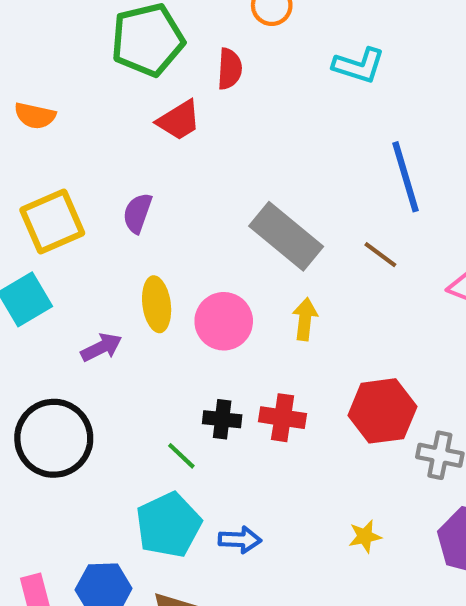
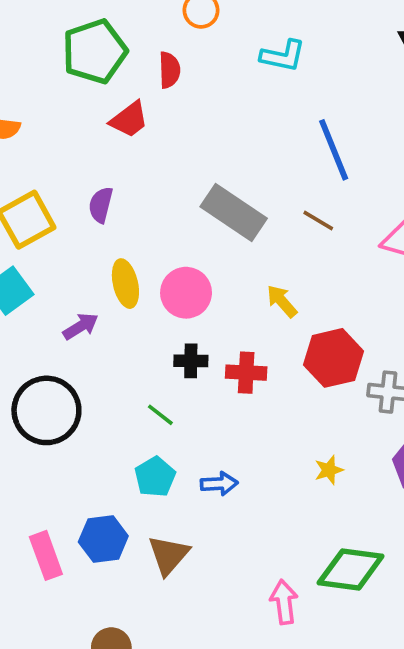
yellow arrow: (305, 319) -> (282, 301), moved, turned -42
black cross: (222, 419) -> (191, 361), moved
cyan pentagon: (169, 525) -> (155, 477), size x0.7

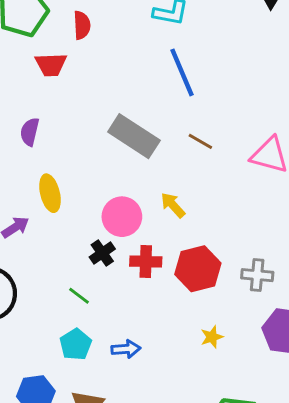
red trapezoid: (129, 120) -> (51, 65), turned 36
blue line: (334, 150) -> (182, 72), moved
pink circle: (186, 293) -> (122, 217), moved
red hexagon: (334, 358) -> (198, 269), moved
black cross: (191, 361) -> (102, 253), turned -35

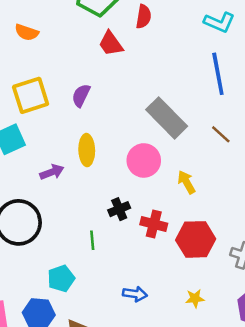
red trapezoid: (51, 65) -> (111, 44), turned 44
pink circle: (122, 217) -> (144, 160), moved
green line: (79, 296) -> (92, 240), turned 36
cyan pentagon: (76, 344) -> (61, 278), moved
blue arrow: (126, 349) -> (135, 294), moved

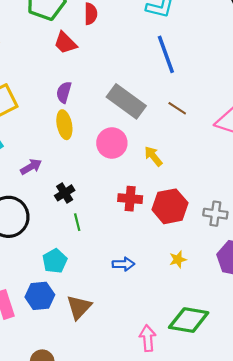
purple semicircle: (81, 95) -> (64, 92), moved
yellow ellipse: (87, 150) -> (64, 125), moved
black cross: (119, 209) -> (65, 193), moved

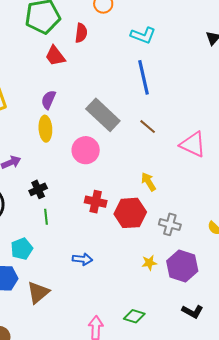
yellow arrow: (153, 156) -> (148, 182), moved
yellow star: (178, 259) -> (149, 263), moved
green diamond: (189, 320) -> (134, 316), size x0.6

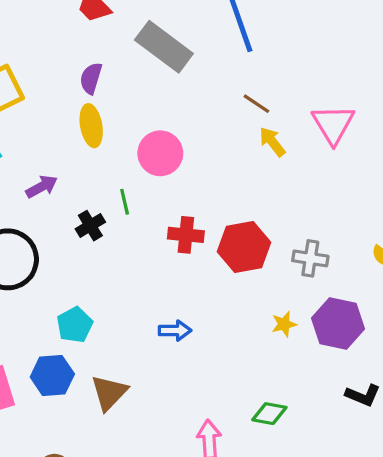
gray rectangle: (103, 115) -> (164, 47), moved
pink triangle: (193, 144) -> (333, 124), turned 40
yellow arrow: (148, 182) -> (272, 142), moved
green line: (46, 217) -> (125, 202), moved

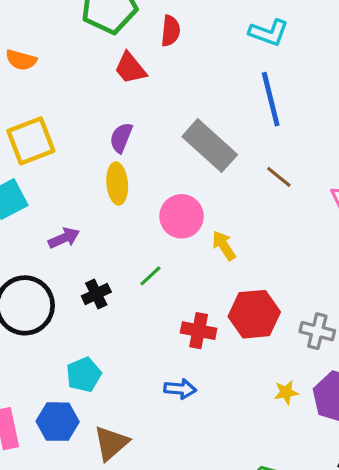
gray rectangle: (164, 47) -> (210, 146), moved
yellow arrow: (272, 142) -> (224, 246), moved
green line: (125, 202) -> (150, 276), moved, turned 55
black cross: (90, 226) -> (96, 294), moved
red cross: (186, 235) -> (199, 331), moved

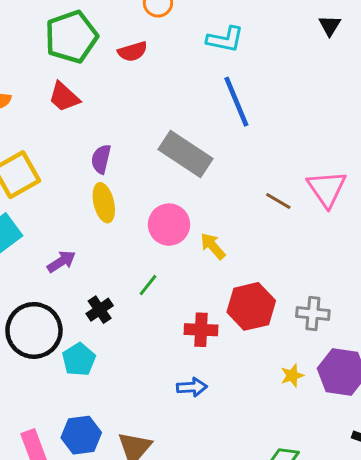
red semicircle: (171, 31) -> (133, 52), turned 76
red trapezoid: (130, 68) -> (64, 97), moved
brown line: (279, 177) -> (278, 201), moved
cyan pentagon: (84, 375) -> (79, 360), moved

